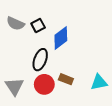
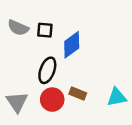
black square: (38, 26) -> (45, 30), turned 32

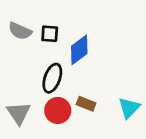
cyan triangle: (117, 97) -> (129, 108), turned -35

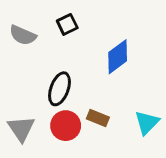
black square: (50, 34) -> (67, 24), moved, turned -30
blue diamond: (79, 50) -> (118, 57), moved

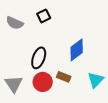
blue diamond: (118, 57) -> (77, 50), moved

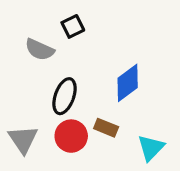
gray semicircle: (15, 23) -> (40, 50), moved
cyan triangle: (96, 80) -> (151, 148), moved

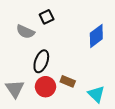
blue diamond: (128, 83) -> (96, 36), moved
cyan triangle: (151, 148) -> (96, 94), turned -30

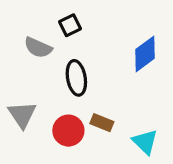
black ellipse: (41, 61) -> (76, 78), moved, turned -30
gray triangle: (15, 89) -> (22, 115), moved

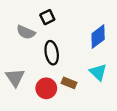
cyan triangle: (145, 142) -> (98, 72), moved

